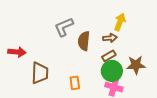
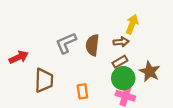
gray L-shape: (64, 27) -> (66, 43), moved
red arrow: (17, 52) -> (19, 57), turned -30
brown star: (136, 65) -> (150, 72), turned 30

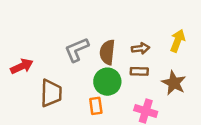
yellow arrow: (132, 24) -> (178, 41), moved
brown rectangle: (120, 62) -> (139, 71), turned 32
green circle: (123, 78) -> (107, 82), moved

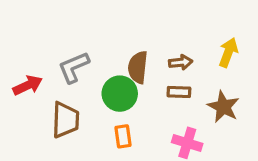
gray L-shape: (77, 50) -> (74, 67), moved
green circle: (107, 82) -> (120, 94), moved

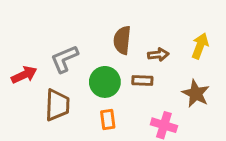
brown semicircle: (138, 67) -> (122, 40), moved
brown rectangle: (179, 92) -> (142, 81), moved

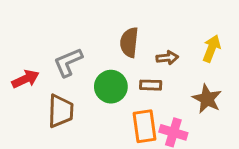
orange rectangle: (108, 119) -> (144, 126), moved, size x1.5

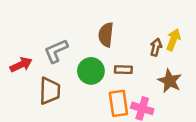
brown arrow: (167, 58) -> (156, 47), moved, turned -70

